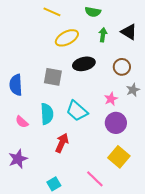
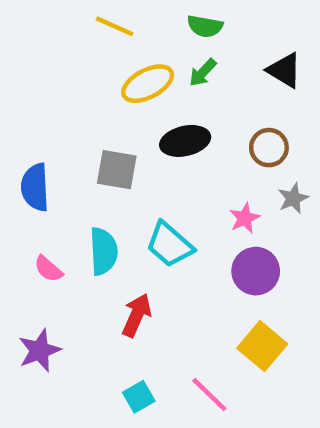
green arrow: (103, 35) -> (203, 73), moved, turned -144
cyan square: (54, 184) -> (139, 397), moved

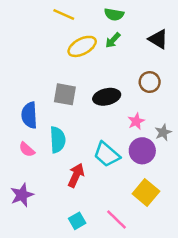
black ellipse: (185, 141) -> (107, 97), moved
blue semicircle: (35, 187) -> (29, 115), moved
gray star: (293, 198) -> (163, 132), moved
cyan trapezoid: (170, 245) -> (107, 154), moved

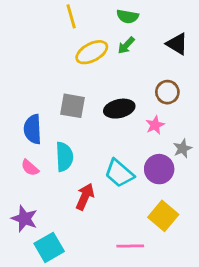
yellow line: (64, 14) -> (71, 16), turned 50
pink star: (136, 121) -> (155, 125), moved
purple star: (22, 195) -> (24, 219), turned -30
pink line: (116, 220) -> (130, 246), turned -45
cyan square: (77, 221) -> (49, 247), moved, size x1.5

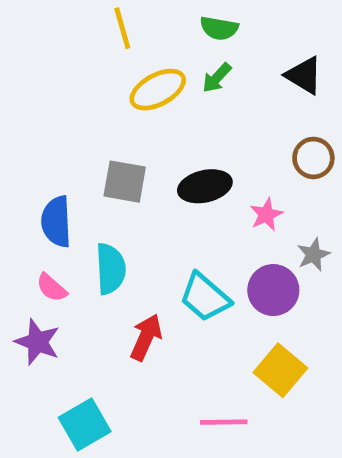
brown circle: (167, 92) -> (313, 158), moved
purple star: (24, 219) -> (37, 342), moved

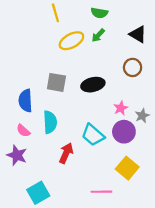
brown circle: (313, 158) -> (133, 67), moved
pink star: (266, 215) -> (121, 108), moved

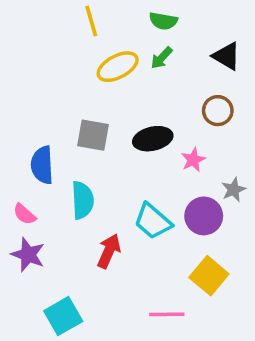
pink star: (121, 108) -> (193, 160), moved
pink semicircle: (23, 131) -> (25, 214), moved

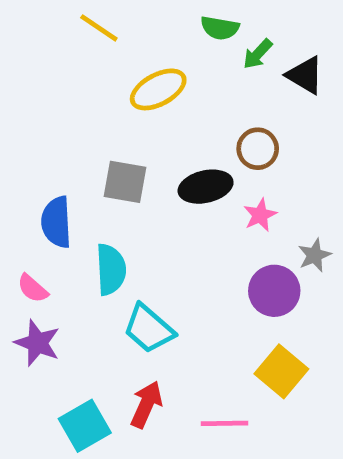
yellow line: (91, 21) -> (99, 28), moved, turned -40
green arrow: (162, 58) -> (258, 54), moved
brown circle: (218, 111) -> (258, 149), moved
cyan trapezoid: (153, 221) -> (149, 329), moved
red arrow: (109, 251) -> (146, 404), moved

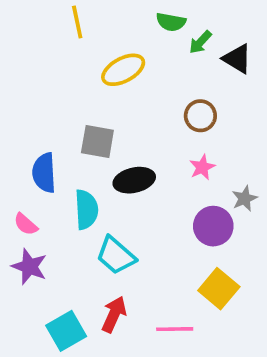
yellow line: (99, 28) -> (77, 22), turned 44
black ellipse: (206, 187) -> (134, 180), moved

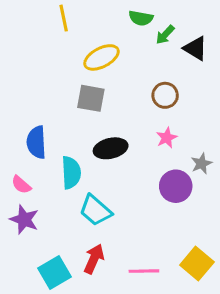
gray square: (97, 142) -> (91, 98), moved
yellow square: (219, 289) -> (197, 263), moved

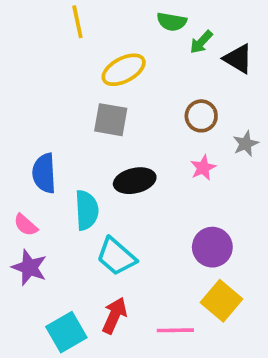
gray star: (201, 163) -> (246, 144), moved
purple circle: (176, 186) -> (212, 247), moved
yellow square: (197, 263) -> (222, 301), moved

